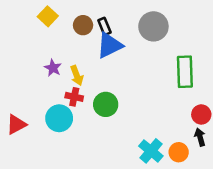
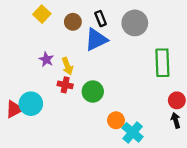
black rectangle: (104, 26) -> (101, 19), moved
cyan circle: (59, 118) -> (31, 104), moved
orange circle: (179, 152) -> (116, 120), moved

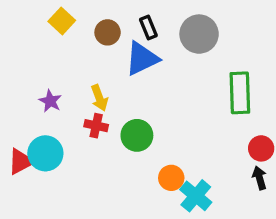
purple star: (46, 59) -> (50, 101), moved

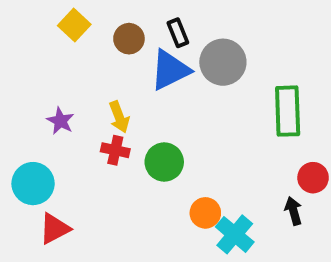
gray circle: (199, 34) -> (223, 62), moved
cyan circle: (45, 153) -> (33, 184), moved
red triangle: (21, 162) -> (55, 229), moved
black arrow: (259, 178) -> (293, 211), moved

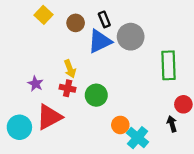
purple star: (60, 121) -> (35, 84), moved
cyan circle: (33, 184) -> (19, 127), moved
red triangle: (55, 229) -> (49, 117), moved, size x1.4

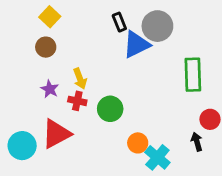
brown circle: (76, 23) -> (46, 47), moved
gray circle: (131, 37) -> (157, 26), moved
blue triangle: (100, 41) -> (136, 44), moved
purple star: (35, 84) -> (50, 89), moved

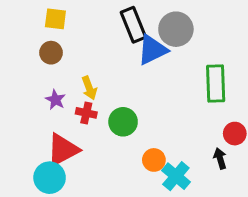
yellow square: (50, 17) -> (55, 19), turned -36
black rectangle: (119, 22) -> (133, 25), size x1.6
cyan circle: (22, 146) -> (50, 178), moved

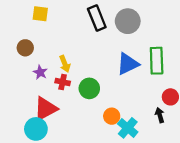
blue triangle: (152, 50) -> (128, 64), moved
brown circle: (51, 53) -> (25, 48), moved

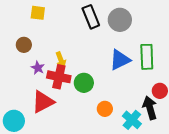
red cross: (63, 82) -> (59, 77), size x1.6
black arrow: (160, 115) -> (150, 108), size x1.6
cyan cross: (128, 128) -> (132, 120), moved
cyan circle: (36, 129) -> (14, 121), moved

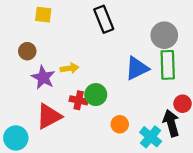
gray circle: (120, 20) -> (164, 35), moved
yellow arrow: (61, 60) -> (69, 68), turned -77
purple star: (38, 68) -> (43, 77), size x1.5
red cross: (59, 77) -> (79, 100), moved, size x0.7

